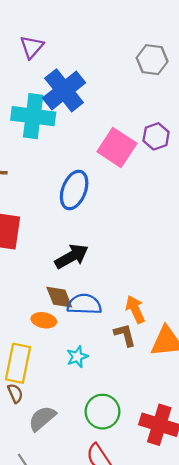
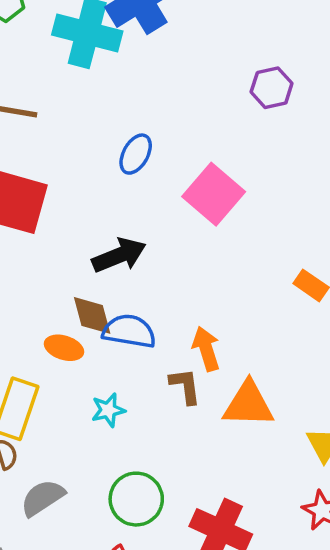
pink square: (117, 147) -> (214, 194), moved
blue ellipse: (74, 190) -> (136, 154), size x0.7

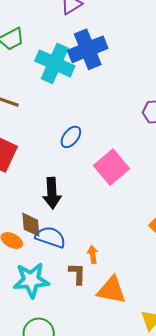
black arrow: (119, 255) -> (52, 193), turned 100
orange arrow: (206, 349) -> (93, 254), size x0.7
cyan star: (108, 410) -> (31, 280), size x1.8

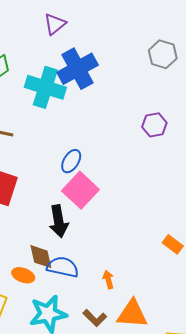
pink square: (111, 167) -> (80, 190), moved
brown L-shape: (77, 274) -> (95, 318), moved, turned 140

